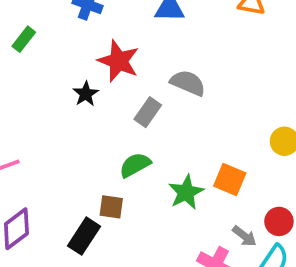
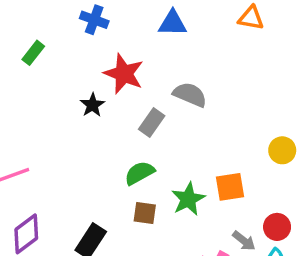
orange square: (230, 180) -> (230, 187), turned -32
brown square: (111, 207) -> (145, 213), moved

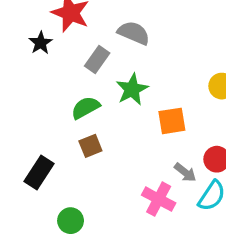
green star: (188, 199) -> (132, 89), moved
brown square: (145, 213) -> (90, 146), turned -30

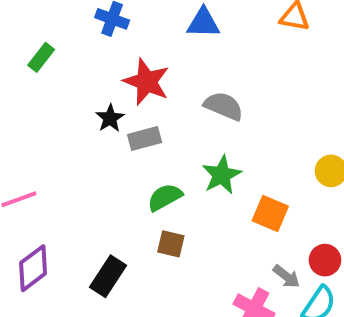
gray rectangle: (97, 59) -> (145, 138), moved, turned 40
orange square: (172, 121) -> (270, 213), turned 32
brown square: (90, 146) -> (171, 244), turned 35

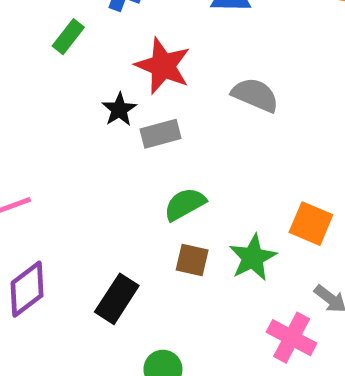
green rectangle: (41, 57) -> (68, 37), moved
green star: (222, 175) -> (253, 258), moved

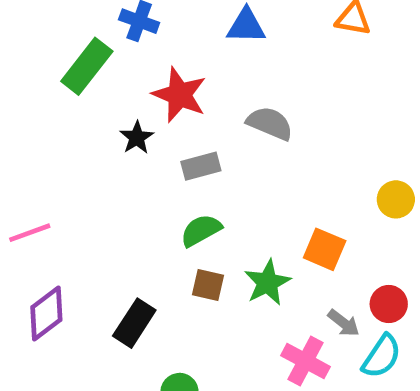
green rectangle: (68, 37) -> (87, 66), size x1.6
gray rectangle: (161, 134) -> (201, 166), moved

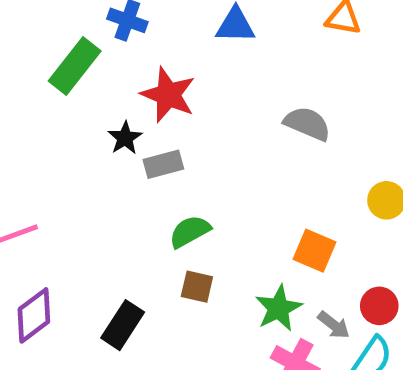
gray semicircle: (270, 123) -> (307, 124), moved
gray rectangle: (201, 166) -> (163, 164), moved
green star: (267, 283) -> (279, 308), moved

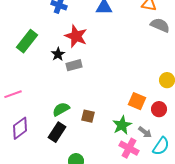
green rectangle: (75, 66) -> (27, 41), moved
gray semicircle: (307, 124) -> (160, 25), moved
green semicircle: (190, 231) -> (61, 109), moved
red circle: (379, 306) -> (159, 109), moved

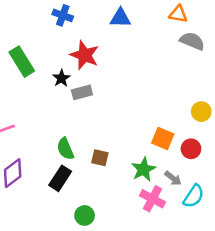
green rectangle: (27, 41) -> (22, 62), turned -70
green semicircle: (61, 109) -> (65, 149), turned -84

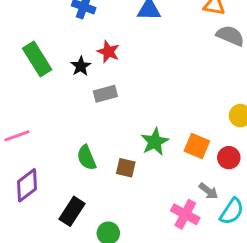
red star: (85, 55) -> (108, 52), size x0.7
black star: (61, 78) -> (81, 66), moved
green star: (144, 169) -> (155, 142), moved
black rectangle: (60, 178) -> (72, 211), moved

